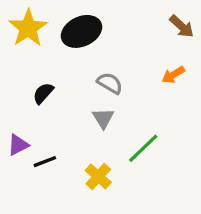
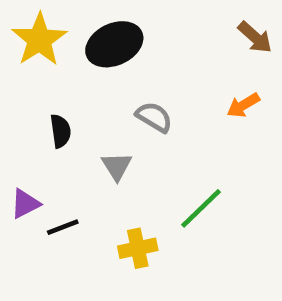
black semicircle: (43, 93) -> (60, 131), turned 130
gray triangle: (103, 118) -> (117, 166), moved
yellow cross: (98, 177) -> (138, 248), turned 36

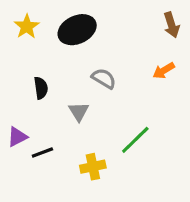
brown arrow: (255, 37) -> (172, 25), turned 30
yellow star: (39, 40) -> (27, 27), size x0.7

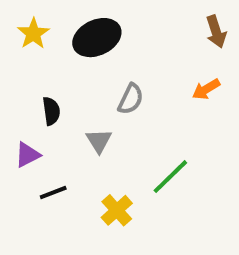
gray semicircle: (104, 78) -> (131, 99), turned 85
purple triangle: (17, 137) -> (27, 155), moved
yellow cross: (93, 167) -> (117, 210), turned -30

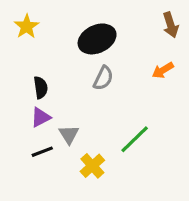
black ellipse: (97, 38) -> (97, 39), moved
gray triangle: (99, 141) -> (69, 134), moved
purple triangle: (27, 155) -> (41, 117), moved

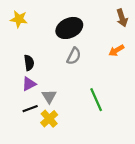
yellow star: (27, 26) -> (19, 19), turned -30
green line: (135, 139) -> (96, 100), turned -70
yellow cross: (92, 166) -> (49, 119), moved

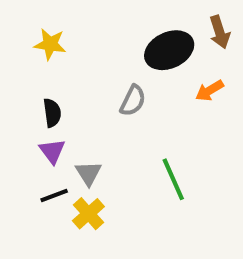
yellow star: (19, 19) -> (50, 44), moved
black ellipse: (69, 28) -> (169, 50), moved
purple triangle: (29, 84) -> (52, 151), turned -40

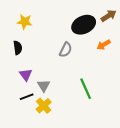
brown arrow: (220, 32) -> (109, 16), turned -105
black semicircle: (52, 113) -> (18, 48), moved

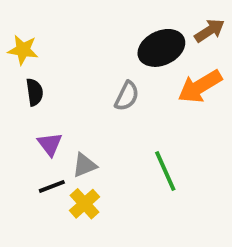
yellow star: (25, 22) -> (23, 50), moved
orange arrow: (104, 45) -> (200, 86), size x1.6
gray triangle: (44, 86) -> (84, 165), turned 40

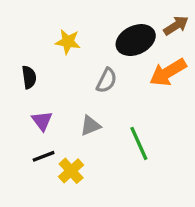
yellow star: (23, 50) -> (68, 42), moved
gray triangle: (84, 165) -> (90, 126), moved

